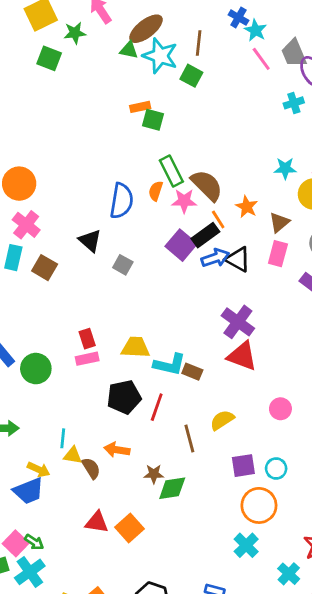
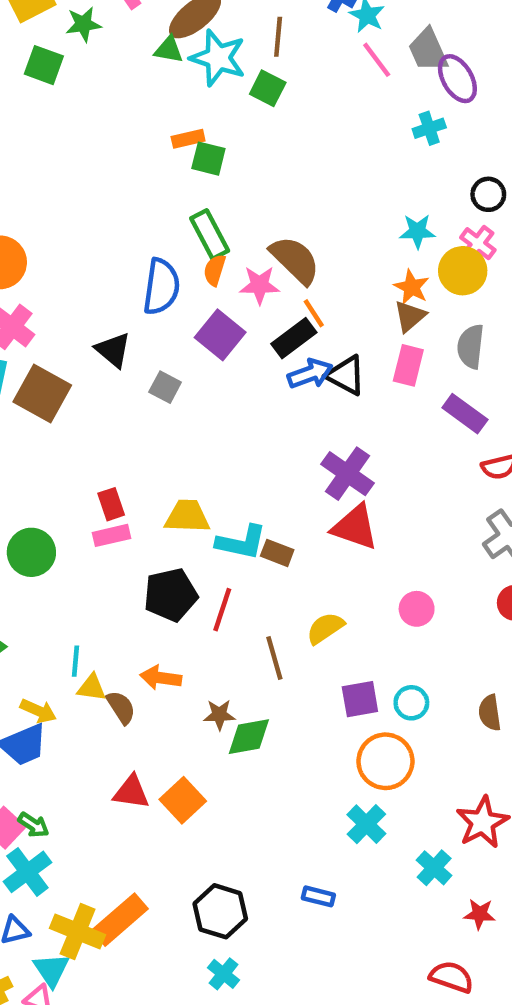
green rectangle: (171, 171) -> (210, 234), moved
orange star: (247, 207) -> (412, 287), moved
purple square: (181, 245) -> (220, 335), moved
brown square: (45, 268) -> (42, 394), size x1.4

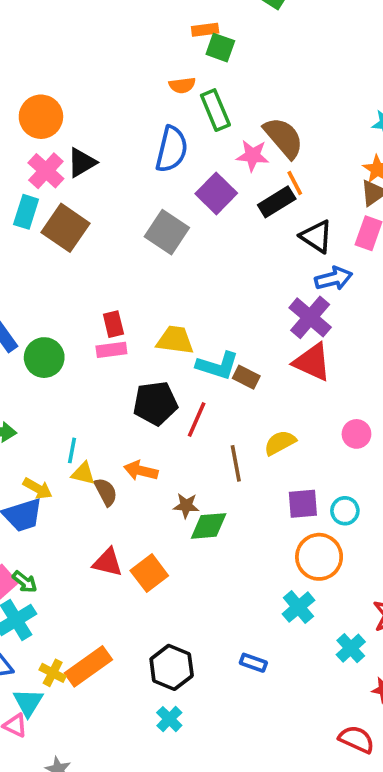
orange semicircle: (215, 270) -> (182, 85), moved, turned -120
black triangle: (113, 350) -> (82, 162), moved, turned 44
blue arrow: (310, 374) -> (334, 279), moved
gray square: (165, 387) -> (167, 232), size x1.6
yellow cross: (78, 931) -> (53, 673), size x0.6

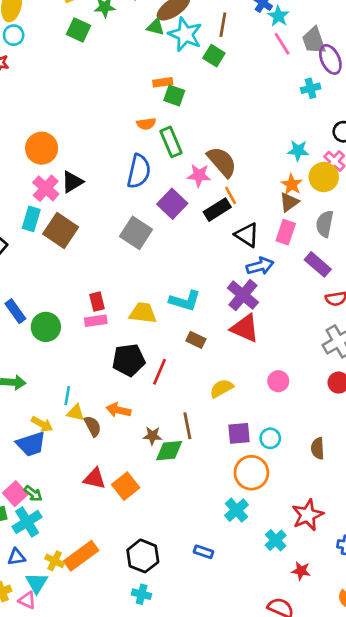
cyan L-shape: (218, 366) -> (185, 301), moved
brown line: (236, 463) -> (187, 426), moved
cyan cross: (169, 719) -> (142, 594), turned -30

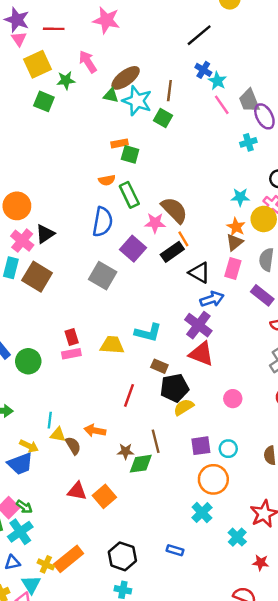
black pentagon: (129, 360) -> (175, 388), moved

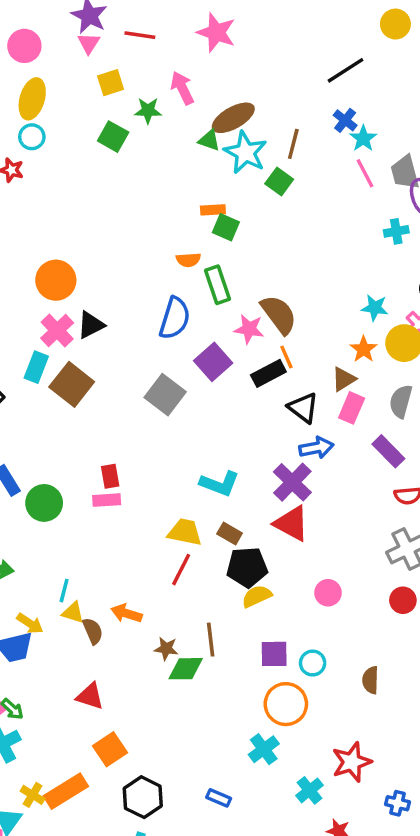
yellow square: (38, 64) -> (111, 83), size x0.7
brown triangle: (235, 242) -> (344, 379), moved
yellow trapezoid: (112, 345) -> (185, 532), moved
orange square: (104, 496) -> (110, 749), moved

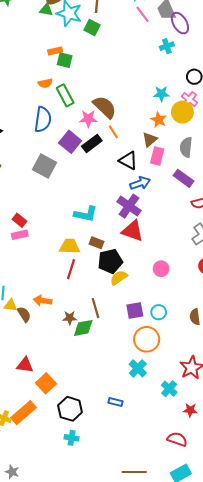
black rectangle: (268, 373) -> (92, 144), moved
red rectangle: (110, 476) -> (20, 220), turned -32
red triangle: (90, 696) -> (25, 365), moved

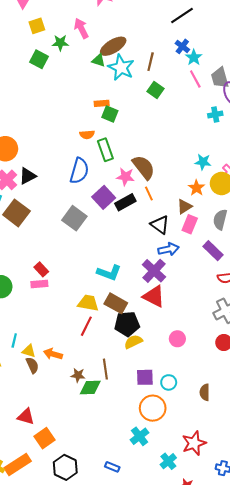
green square: (92, 28) -> (156, 90), moved
brown rectangle: (96, 243) -> (116, 303), size x1.5
yellow triangle: (11, 305) -> (29, 351), moved

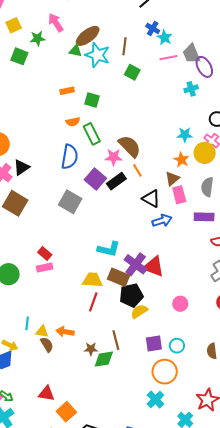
pink line: (195, 79) -> (168, 58), turned -66
orange rectangle: (102, 103) -> (67, 91), moved
pink rectangle: (190, 224) -> (179, 195), turned -30
purple rectangle: (213, 251) -> (204, 217), turned -36
purple cross: (154, 271) -> (136, 264), moved

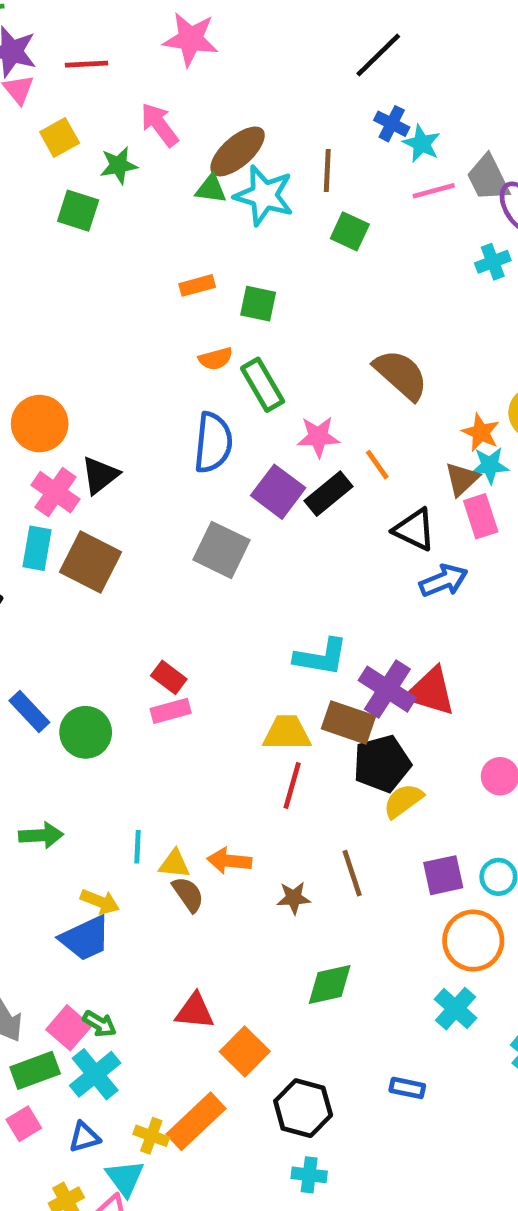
cyan star: (185, 135) -> (490, 465), moved
brown semicircle: (130, 146) -> (401, 375), moved
green diamond: (104, 359) -> (330, 985), moved

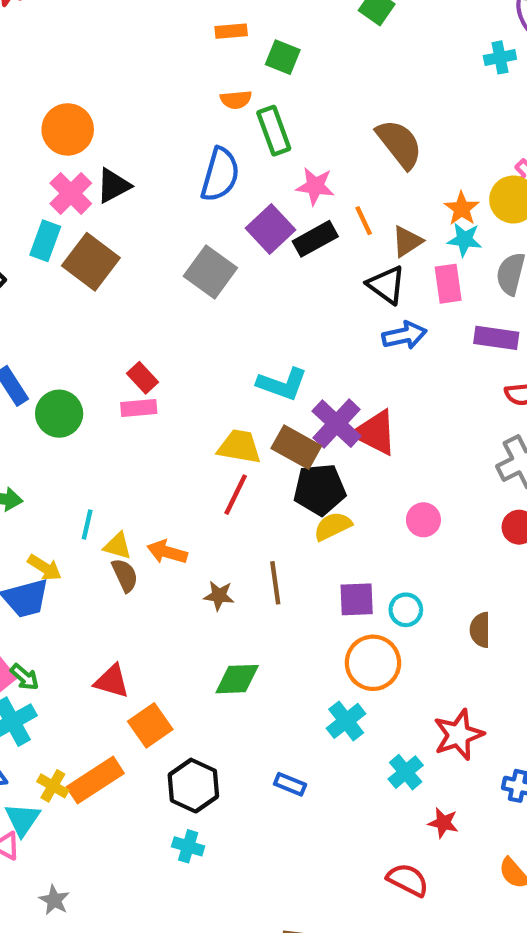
brown triangle: (462, 479) -> (407, 241), moved

